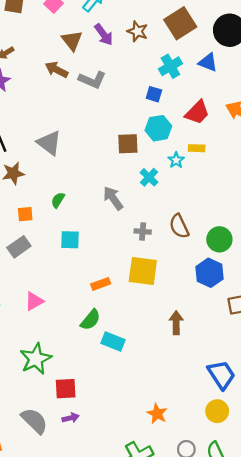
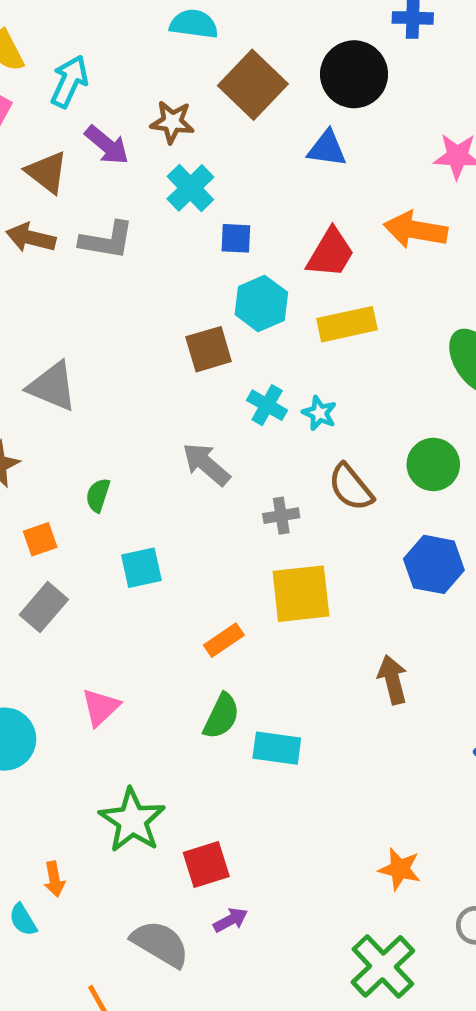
cyan cross: (170, 66) -> (190, 188), moved
yellow rectangle: (197, 148) -> (347, 324), size x1.6
cyan star: (176, 160) -> (319, 413), moved
green circle: (219, 239) -> (433, 464), moved

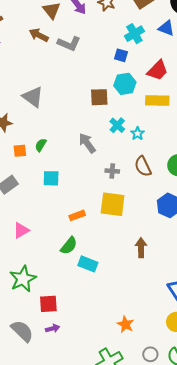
cyan cross: (190, 188) -> (134, 34), moved
orange square: (40, 539) -> (20, 151), moved

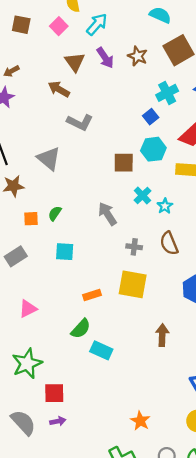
gray L-shape: (69, 43) -> (80, 122), moved
blue square: (121, 55) -> (151, 117), turned 32

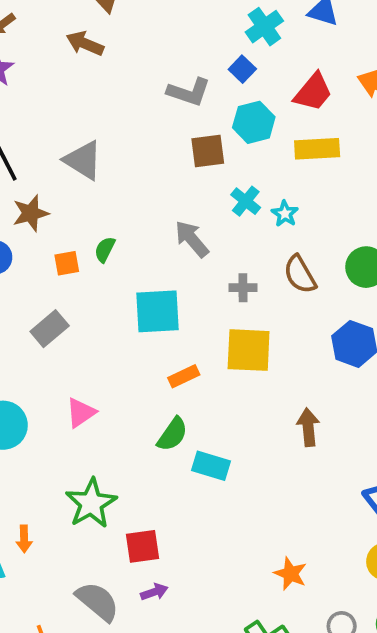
gray L-shape: (80, 122) -> (189, 92), moved
cyan square: (65, 252) -> (157, 311), moved, size x1.5

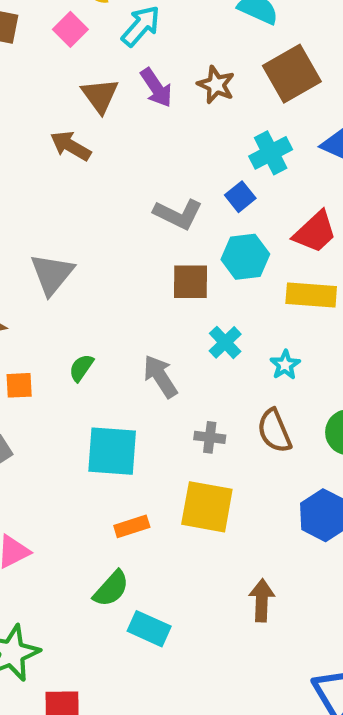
gray triangle: (83, 160) -> (52, 274), turned 30
cyan star: (285, 214) -> (285, 365), moved
green semicircle: (105, 249) -> (81, 368), moved

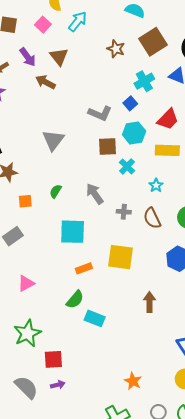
purple arrow: (156, 88) -> (28, 57), moved
gray triangle: (52, 274) -> (53, 140), moved
cyan cross: (225, 342) -> (127, 166), moved
gray cross: (210, 437) -> (124, 212), moved

